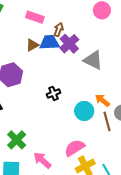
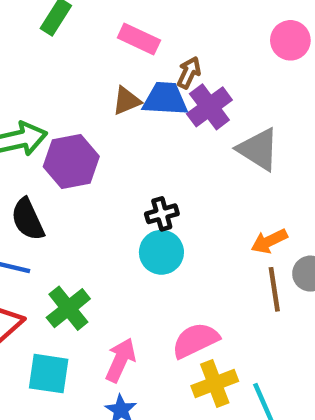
orange arrow: (102, 100) -> (269, 241), turned -70
cyan circle: (84, 111) -> (161, 252), moved
pink arrow: (42, 160) -> (120, 360), turned 66

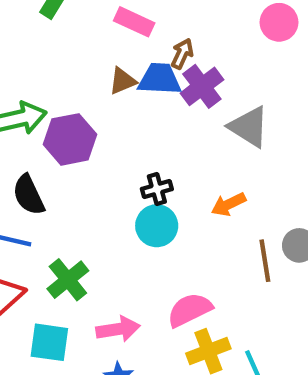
orange arrow: (269, 241) -> (229, 204), moved
pink arrow: (120, 360) -> (118, 329), turned 57

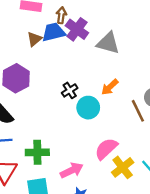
cyan circle: (157, 226) -> (88, 108), moved
green cross: (68, 280) -> (37, 152), turned -35

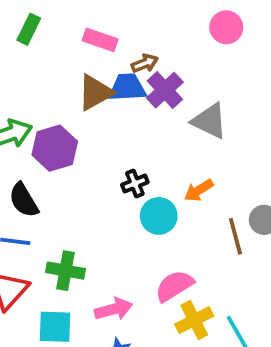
brown arrow: (61, 15) -> (145, 63), turned 49
brown triangle: (34, 39) -> (95, 92), size x1.5

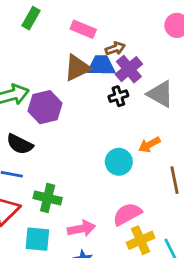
black cross: (135, 184) -> (118, 96), moved
black semicircle: (24, 200) -> (20, 144), turned -36

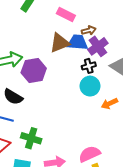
cyan circle: (119, 162) -> (90, 86), moved

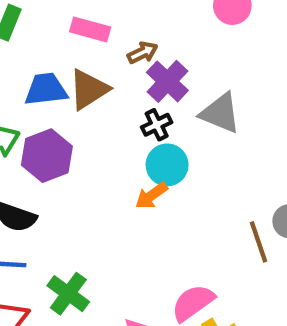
blue trapezoid: (78, 42) -> (46, 89), moved
orange arrow: (109, 104) -> (151, 196), moved
green cross: (31, 138) -> (68, 294), turned 30

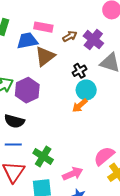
purple cross: (167, 81) -> (93, 40), moved
blue trapezoid: (46, 89) -> (27, 41), moved

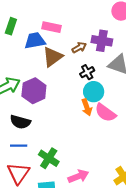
brown arrow: (70, 36) -> (79, 47), moved
purple cross: (93, 40) -> (102, 41), turned -30
orange arrow: (80, 105) -> (87, 107), turned -70
pink semicircle: (104, 156) -> (105, 113), moved, turned -105

